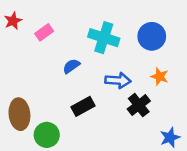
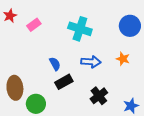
blue circle: (152, 36) -> (130, 26), moved
blue semicircle: (71, 66) -> (55, 64), moved, turned 96
black cross: (139, 105) -> (99, 96), moved

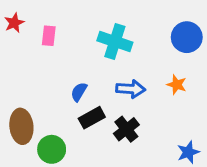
pink rectangle: (34, 25) -> (49, 36), turned -48
blue semicircle: (55, 64) -> (79, 92), turned -120
black cross: (99, 96) -> (126, 129), moved

